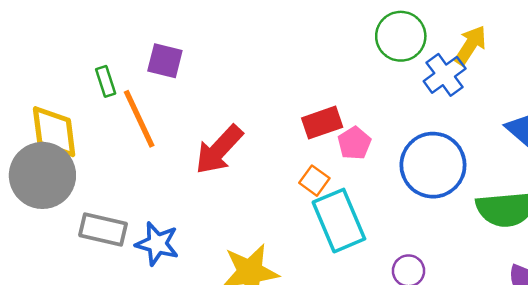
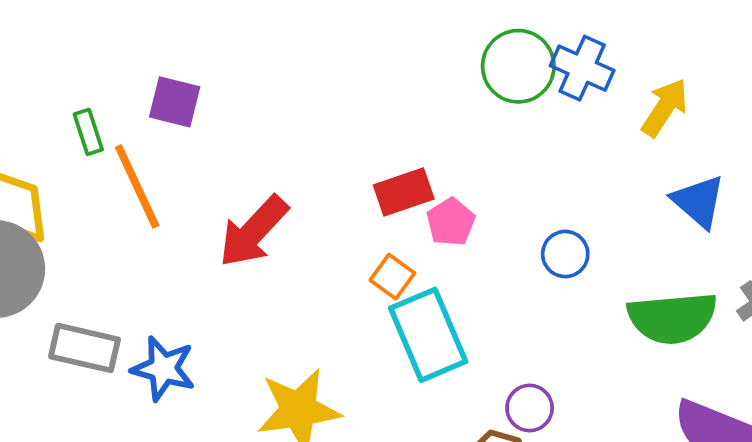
yellow arrow: (470, 45) -> (665, 108), moved
blue cross: (445, 75) -> (582, 68), moved, turned -30
blue circle: (433, 165) -> (565, 254), size x0.5

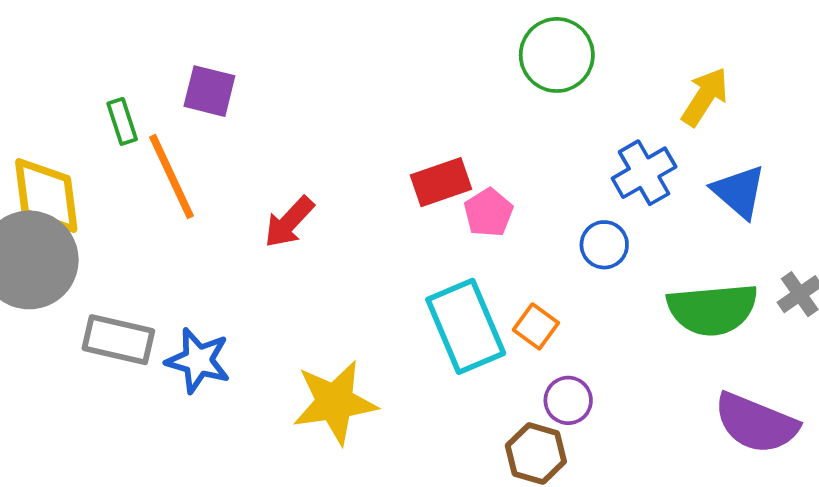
blue cross: (582, 68) -> (644, 173), moved, turned 36
red arrow: (253, 231) -> (289, 222), size x0.7
orange square: (392, 277) -> (536, 326), moved

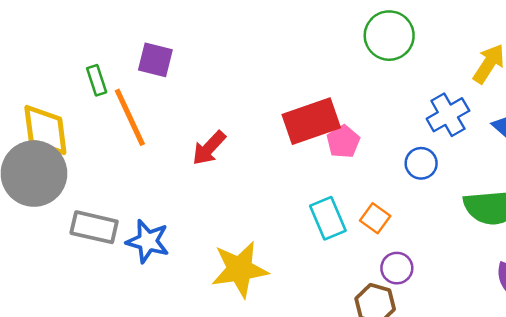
red rectangle: (441, 182) -> (311, 121), size x1.4
cyan rectangle: (466, 326) -> (328, 218), size x0.7

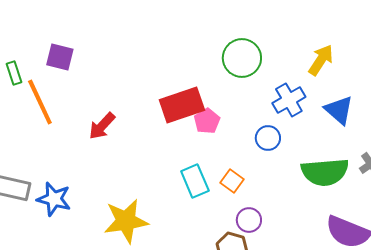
green circle: (389, 36) -> (242, 58), moved

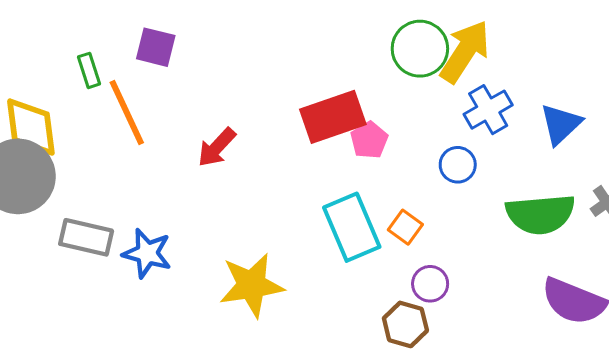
yellow arrow: (321, 60) -> (465, 52), moved, size x1.4
blue triangle: (339, 110) -> (561, 124), turned 36
cyan rectangle: (195, 181) -> (352, 227), size x1.4

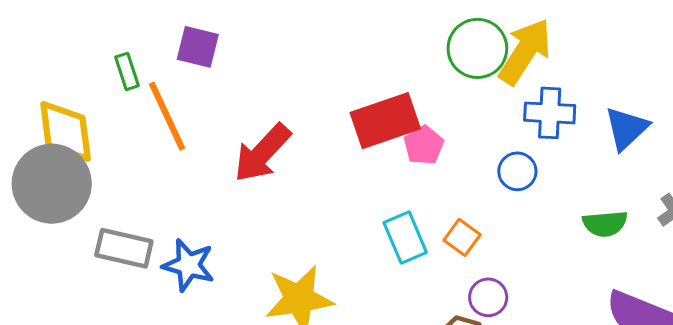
blue cross: (488, 110) -> (550, 113), turned 33
red arrow: (217, 147) -> (262, 153), size x1.4
green semicircle: (540, 214) -> (605, 224), size x0.6
cyan rectangle: (352, 227) -> (405, 237), size x0.7

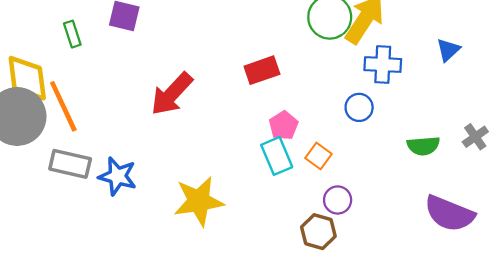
orange line: (167, 116) -> (63, 106), moved
red rectangle: (385, 121) -> (262, 70), size x0.7
blue triangle: (626, 128) -> (448, 50), moved, size x0.7
pink pentagon: (424, 145) -> (283, 125), moved

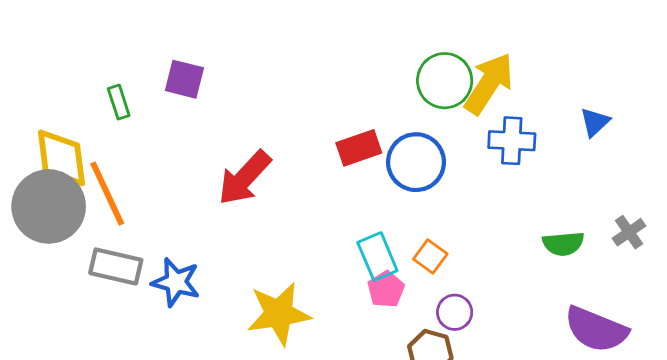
blue circle: (359, 107) -> (416, 162), moved, size x1.6
pink pentagon: (283, 125) -> (386, 289), moved

